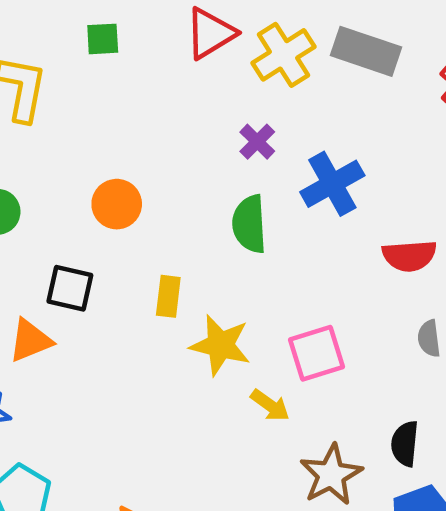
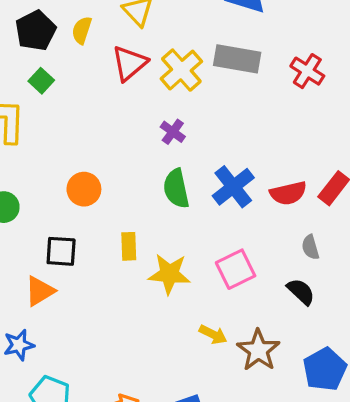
green square: (103, 39) -> (41, 81), moved, turned -35
blue cross: (332, 184) -> (233, 187), moved
yellow arrow: (270, 405) -> (213, 334), moved
black semicircle: (405, 444) -> (301, 292), moved, turned 136

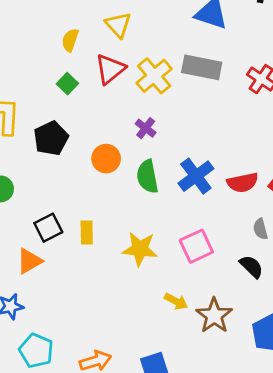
black pentagon: (36, 31) -> (51, 138), moved
green square: (41, 81) -> (67, 84), moved
orange circle: (84, 189) -> (106, 159), moved
yellow rectangle: (129, 246) -> (87, 232), moved
black square: (61, 251) -> (48, 228), turned -32

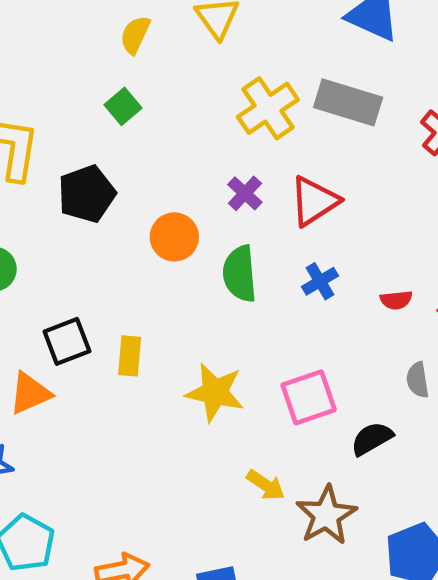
red triangle: (110, 69) -> (314, 201), moved
blue cross: (196, 176) -> (320, 281), size x0.6
red semicircle: (243, 183) -> (396, 300), size x0.6
black semicircle: (251, 267) -> (372, 439), moved, turned -80

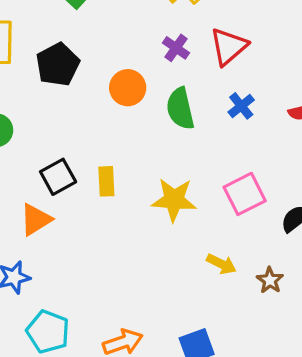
brown star: (326, 515) -> (270, 280), size x0.6

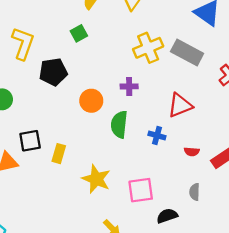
red triangle: (229, 47) -> (180, 105), moved
purple cross: (176, 48) -> (129, 86), turned 35
blue cross: (241, 106) -> (157, 136), turned 35

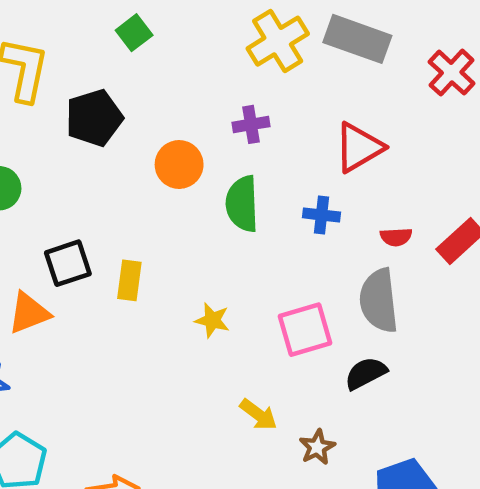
yellow star: (96, 179) -> (212, 320), size x0.6
gray semicircle: (195, 192) -> (379, 301), moved, size x1.8

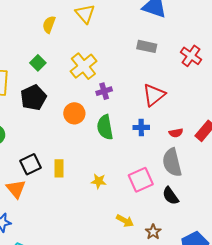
green square: (134, 33) -> (38, 63), moved
gray rectangle: (357, 39) -> (147, 46), size x0.7
yellow cross: (278, 41) -> (83, 66), moved
orange triangle: (29, 313) -> (16, 189), turned -40
black semicircle: (366, 373) -> (171, 196), turned -90

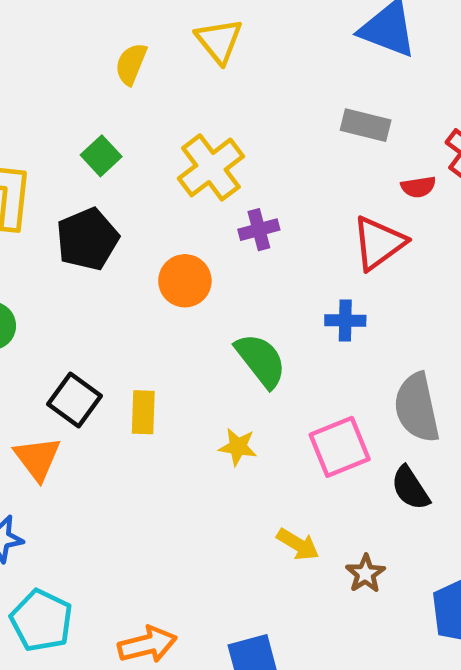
green semicircle: (105, 127) -> (261, 360), moved, turned 150
red semicircle: (176, 133) -> (418, 187), moved
black square: (30, 164) -> (75, 400), turned -30

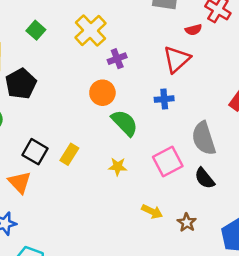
black pentagon: (87, 239) -> (21, 84), moved
orange circle: (185, 281) -> (102, 93), moved
yellow rectangle: (143, 412) -> (69, 154), turned 36

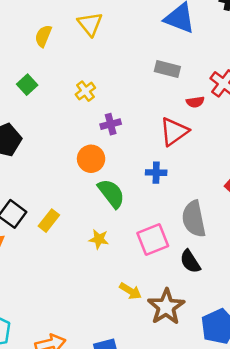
yellow cross: (90, 30) -> (85, 91), size x0.6
brown star: (187, 223) -> (166, 307), size x1.8

